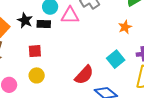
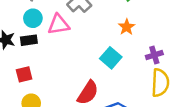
cyan square: (116, 59) -> (111, 58), moved

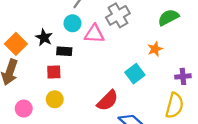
black rectangle: (29, 40) -> (64, 51), moved
purple cross: (154, 55) -> (183, 76), moved

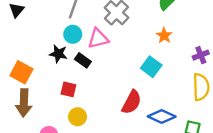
black star: (44, 38) -> (58, 54), moved
black rectangle: (64, 51) -> (83, 60), moved, turned 48
red square: (54, 72) -> (68, 89), turned 32

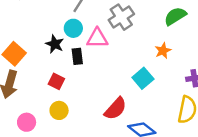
black rectangle: (83, 60) -> (77, 56), turned 35

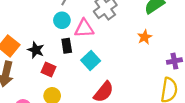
black star: (55, 44) -> (36, 50), moved
cyan square: (143, 78) -> (91, 60), moved

